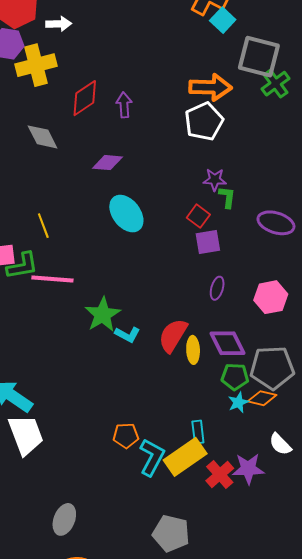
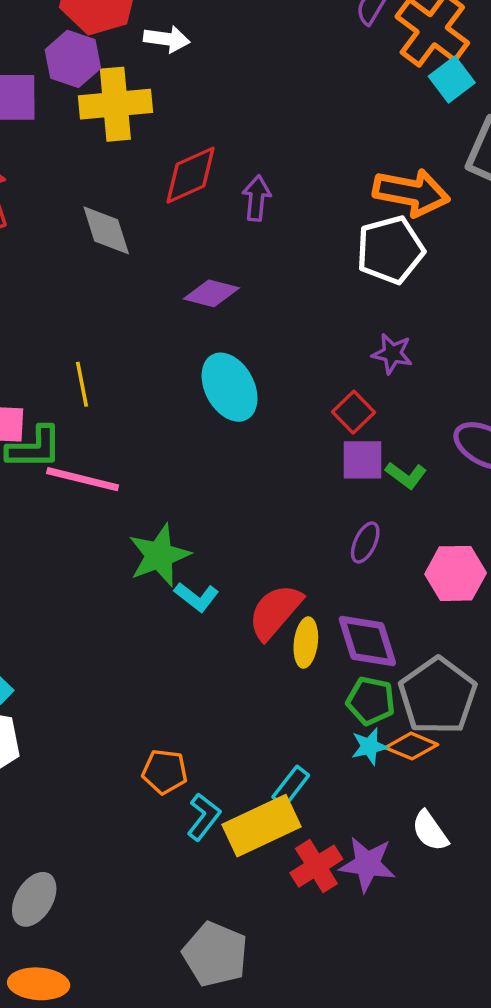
green L-shape: (227, 197) -> (406, 475), moved, turned 110
gray pentagon: (272, 368) -> (438, 696), turned 30
cyan rectangle: (198, 432) -> (291, 786), turned 35
cyan L-shape: (152, 457) -> (204, 817), size x0.7

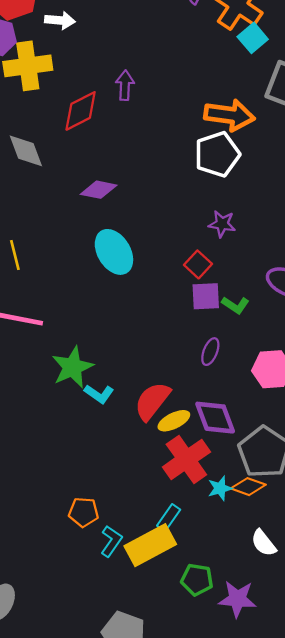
purple arrow: (257, 198) -> (125, 85), moved
yellow ellipse: (306, 643) -> (174, 421), turned 60
green pentagon: (371, 701) -> (197, 580), moved
purple star: (367, 864) -> (237, 599), moved
red cross: (316, 866) -> (186, 459), moved, size x1.4

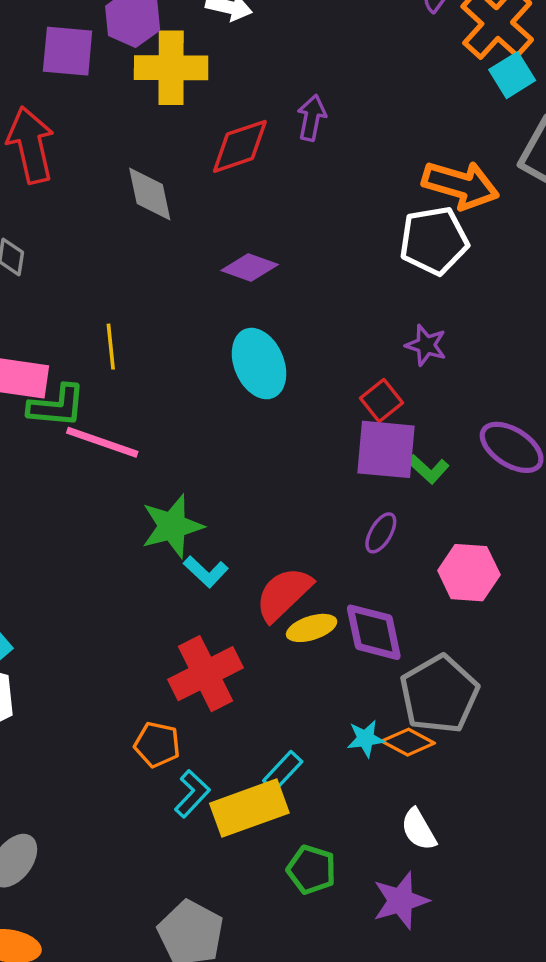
purple square: (206, 296) -> (386, 449), size x1.4
red cross: (186, 459) -> (206, 674), moved
purple star: (237, 599) -> (401, 901), moved, turned -30

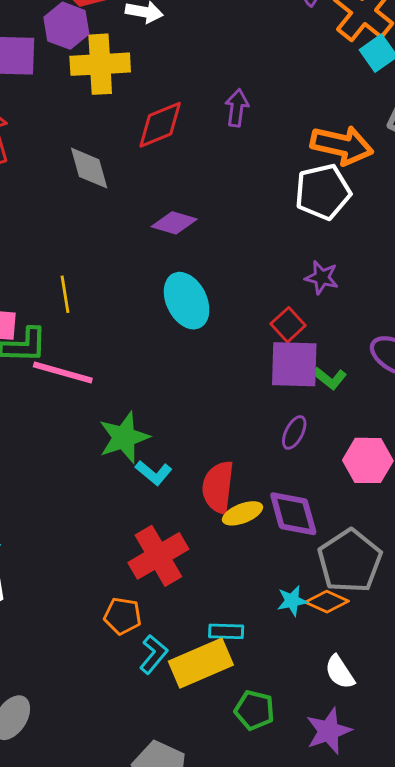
purple arrow: (312, 118) -> (237, 108), moved
red semicircle: (284, 594) -> (218, 487), turned -36
cyan rectangle: (283, 771) -> (226, 631), turned 52

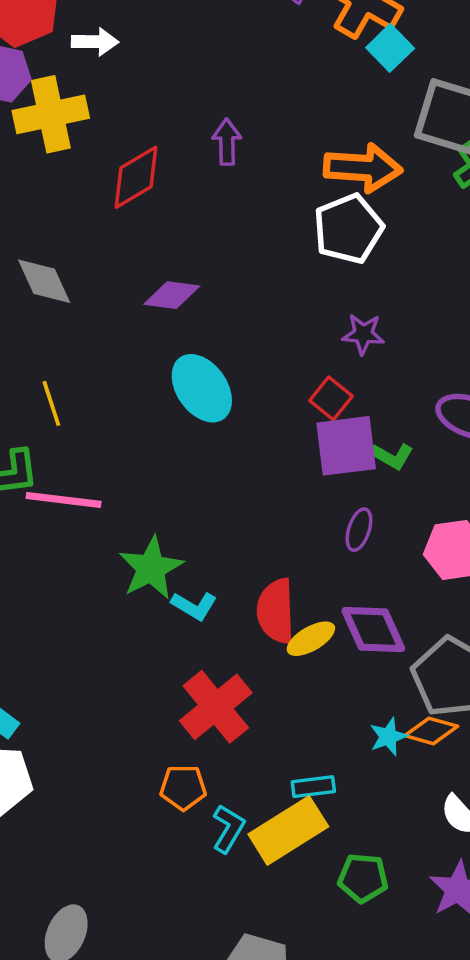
gray diamond: (89, 168) -> (44, 281), moved

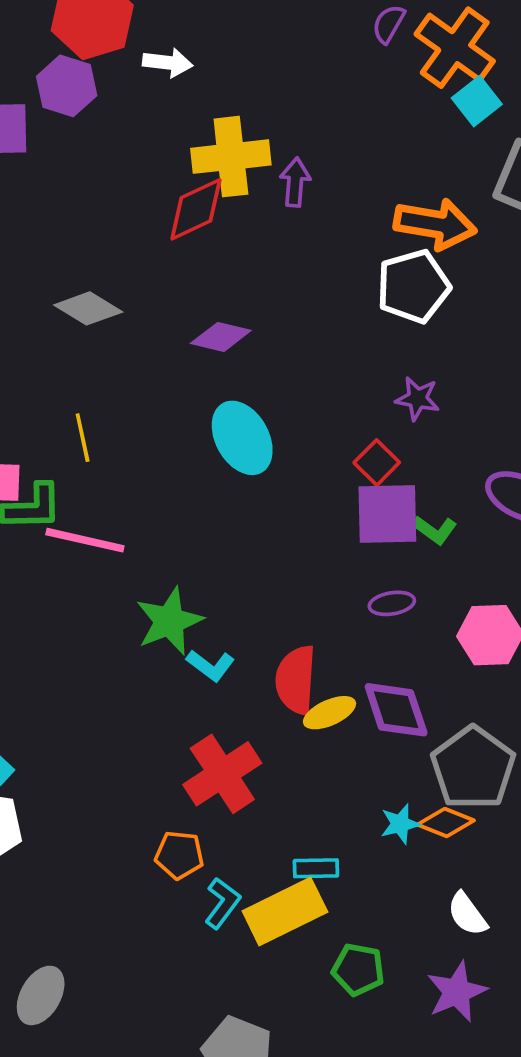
yellow cross: (51, 114) -> (231, 157), moved
gray diamond: (44, 281) -> (88, 308), turned -40
purple ellipse: (359, 530) -> (392, 603), turned 57

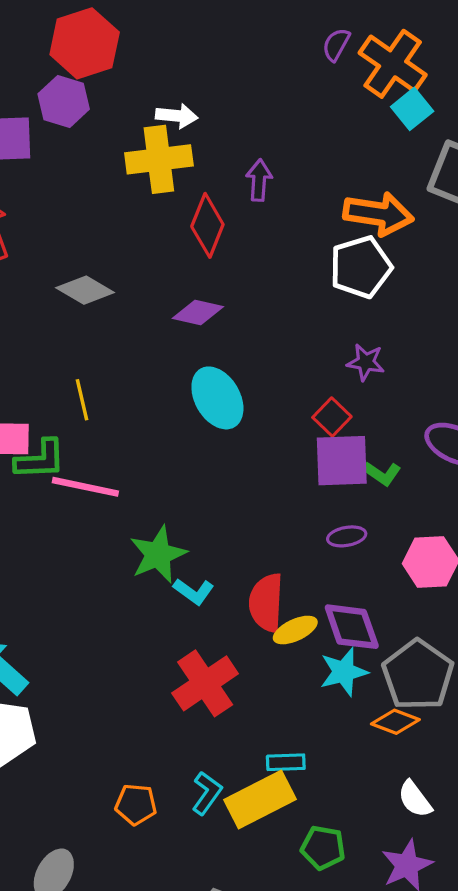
white arrow: (168, 63) -> (177, 116), moved
yellow cross: (231, 157) -> (159, 159), moved
red diamond: (196, 209) -> (207, 225), moved, turned -42
cyan star: (400, 824) -> (344, 672), moved, size x1.4
orange pentagon: (179, 855) -> (136, 804), moved

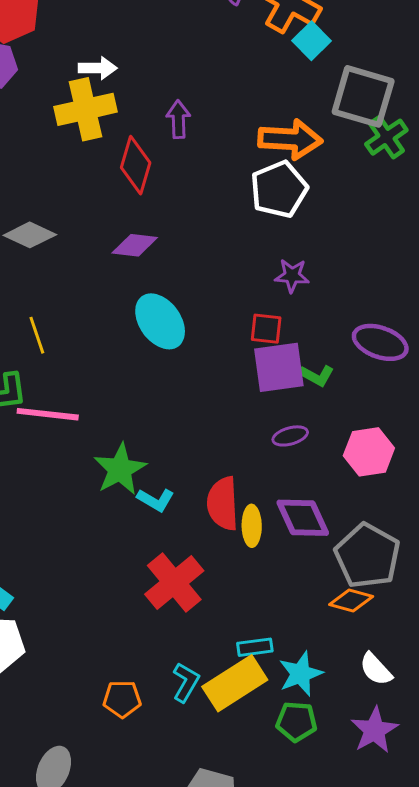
red square: (332, 417) -> (266, 329), turned -32
yellow ellipse: (295, 630) -> (252, 526), turned -60
cyan star: (344, 672) -> (301, 674), moved

